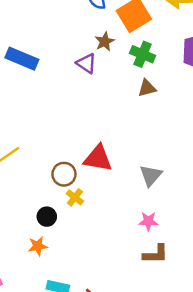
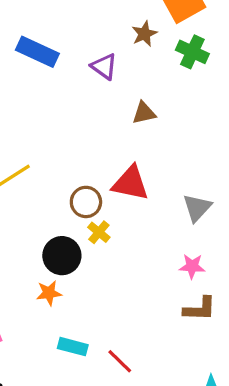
purple triangle: (86, 63) -> (104, 66), moved
brown triangle: (147, 88) -> (144, 113), moved
black circle: (47, 217) -> (62, 256), size x1.5

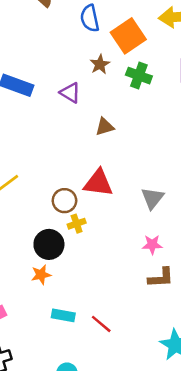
yellow cross: (99, 232) -> (77, 224), turned 36

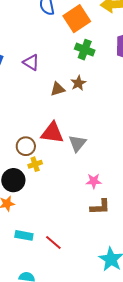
brown star: (100, 64) -> (78, 83), moved
gray triangle: (152, 198) -> (77, 143), moved

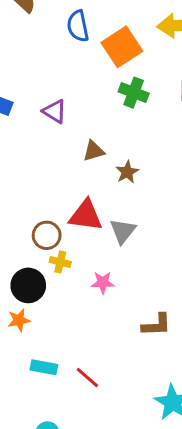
brown star: (78, 83) -> (127, 172), moved
yellow cross: (35, 164) -> (60, 262), turned 32
pink star: (94, 181) -> (103, 282), moved

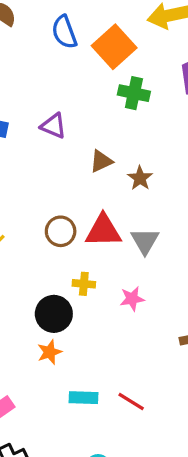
brown circle: (47, 235) -> (61, 231), moved

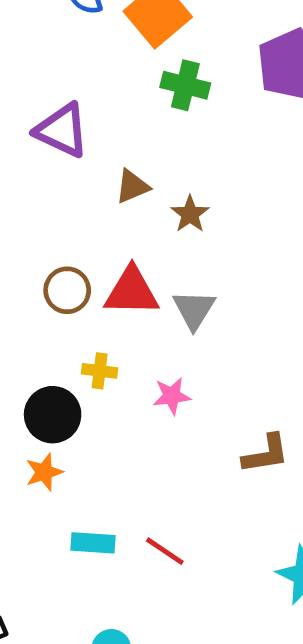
purple triangle: (53, 126) -> (62, 130), size x1.4

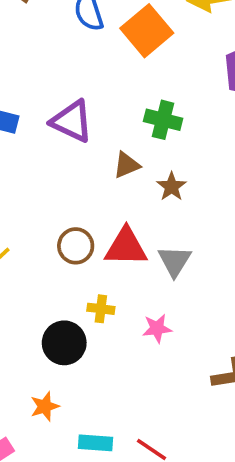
green cross: (185, 85) -> (163, 120), moved
orange star: (44, 472) -> (45, 406), moved

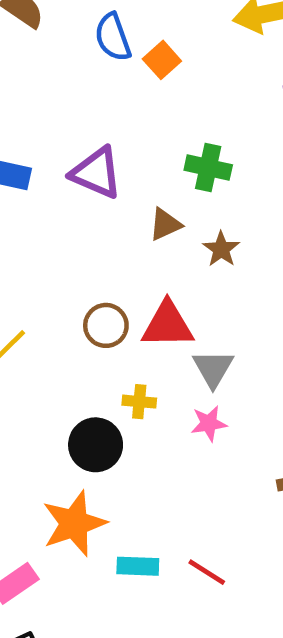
orange square: (147, 31) -> (162, 60), moved, size x0.6
gray triangle: (175, 261) -> (213, 368), moved
orange star: (45, 406) -> (74, 524), size x1.8

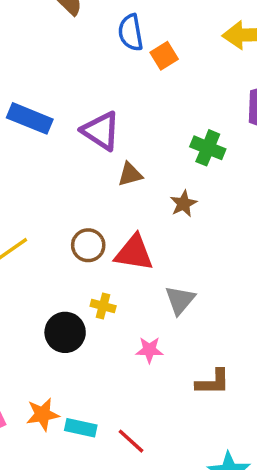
green cross: (208, 168) -> (208, 148), moved
brown triangle: (165, 224) -> (130, 174), moved
gray triangle: (213, 368) -> (180, 300), moved
pink star: (209, 423) -> (149, 350), moved
orange star: (74, 524) -> (43, 414), moved, size x0.7

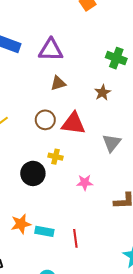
purple triangle: (101, 131) -> (51, 50), turned -30
brown triangle: (130, 174) -> (58, 83), moved
gray triangle: (180, 300) -> (112, 143), moved
red line: (131, 441) -> (75, 238), turned 42

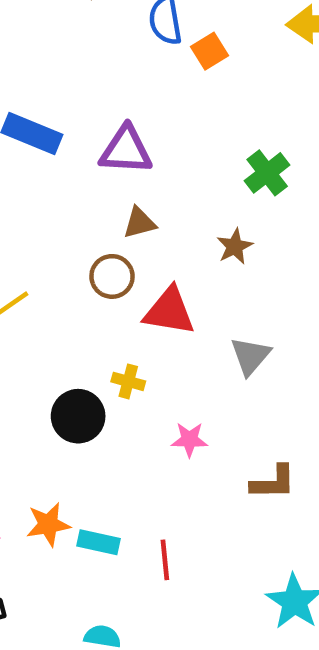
green cross: (116, 58) -> (267, 173), turned 30
brown circle: (45, 120) -> (112, 276), moved

